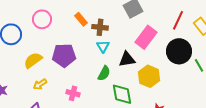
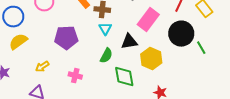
yellow semicircle: (33, 60) -> (18, 42), moved

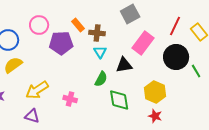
purple pentagon: (66, 38) -> (61, 43), moved
yellow hexagon: (151, 59) -> (155, 92), moved
yellow arrow: (42, 67) -> (37, 90), size x1.6

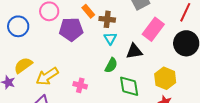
yellow semicircle: (13, 65) -> (23, 65), moved

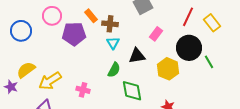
pink rectangle: (153, 29) -> (156, 34), size x0.6
yellow hexagon: (165, 78) -> (168, 69), moved

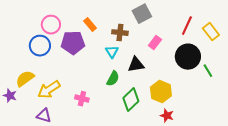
brown cross: (110, 24) -> (120, 33), moved
blue circle: (21, 31) -> (40, 46), moved
yellow hexagon: (168, 69) -> (161, 92), moved
green diamond: (132, 91) -> (131, 100), turned 55

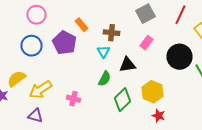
gray square: (142, 14) -> (146, 14), moved
pink circle: (51, 25) -> (36, 15), moved
red line: (187, 26) -> (180, 15), moved
purple pentagon: (73, 43) -> (64, 43), turned 30

